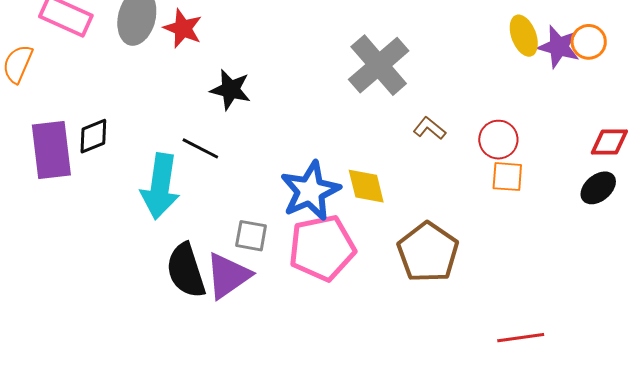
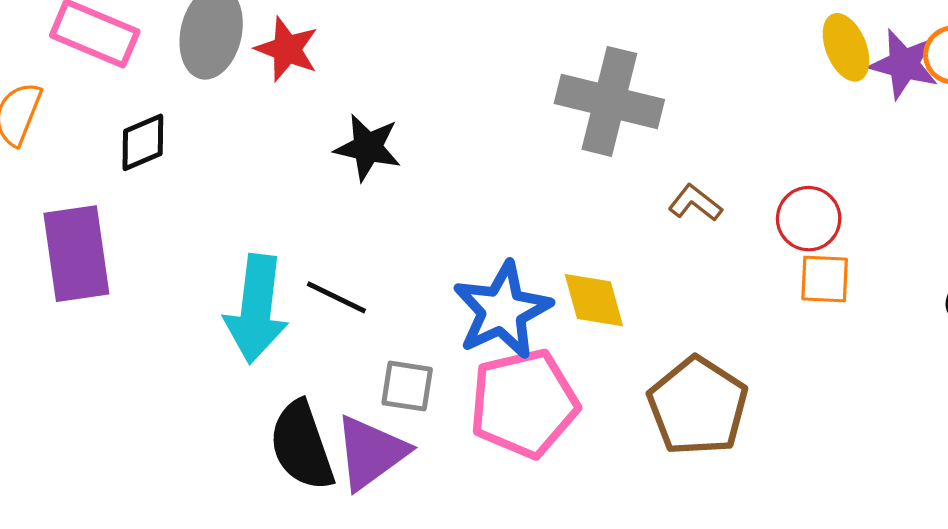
gray cross: (379, 65) -> (609, 101), turned -34
black diamond: (93, 136) -> (143, 142), moved
black line: (200, 148) -> (336, 297), moved

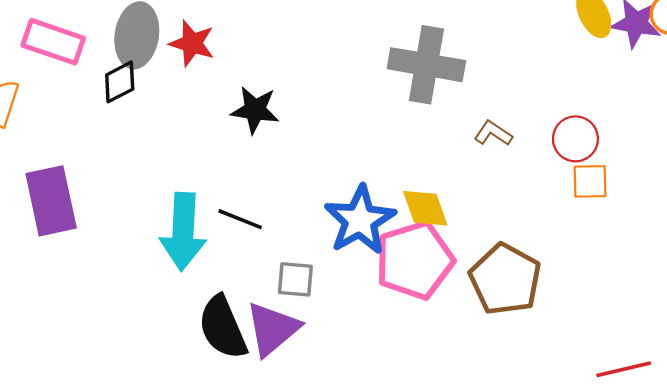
black diamond: (143, 142) -> (120, 82), moved
pink pentagon: (524, 403) -> (415, 260), moved

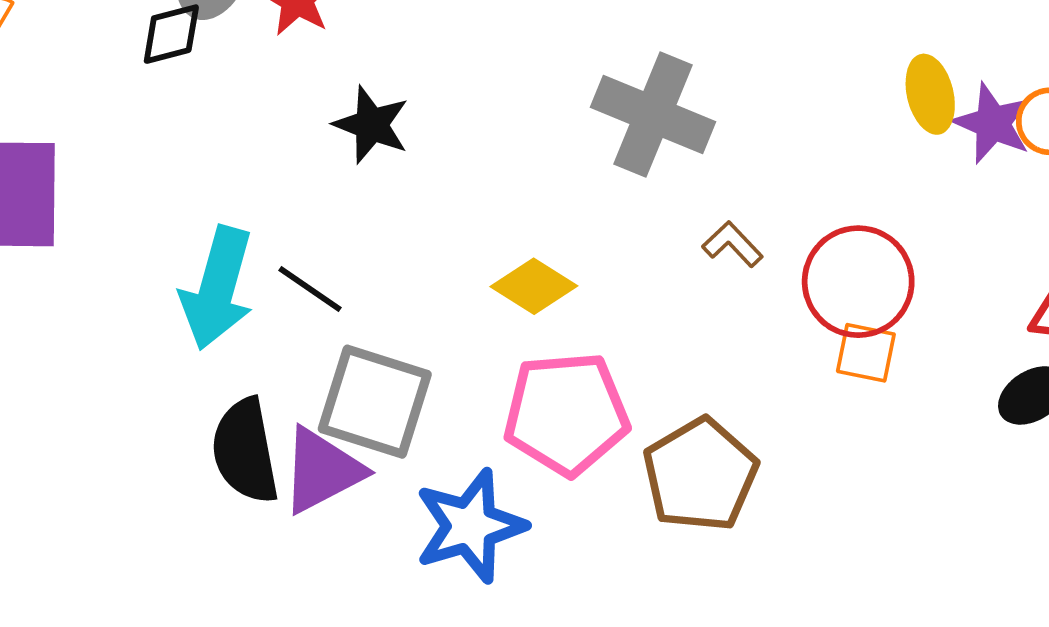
red circle: (575, 139) -> (858, 282), size x1.5
yellow diamond: (425, 208) -> (534, 286), moved, turned -51
blue star: (360, 220) -> (470, 526), moved
gray square: (295, 279) -> (375, 402), size x1.8

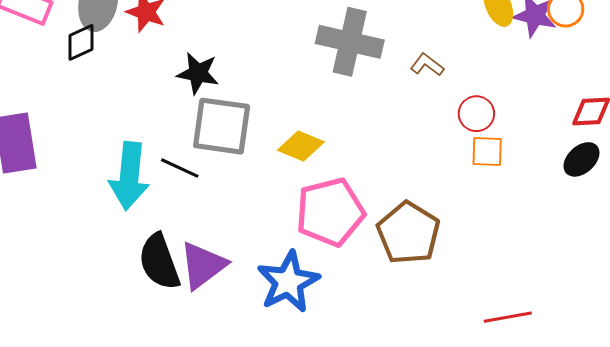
brown L-shape: (732, 244) -> (427, 65), moved
red circle: (858, 282) -> (476, 114), size x0.6
gray square: (375, 402) -> (222, 126), moved

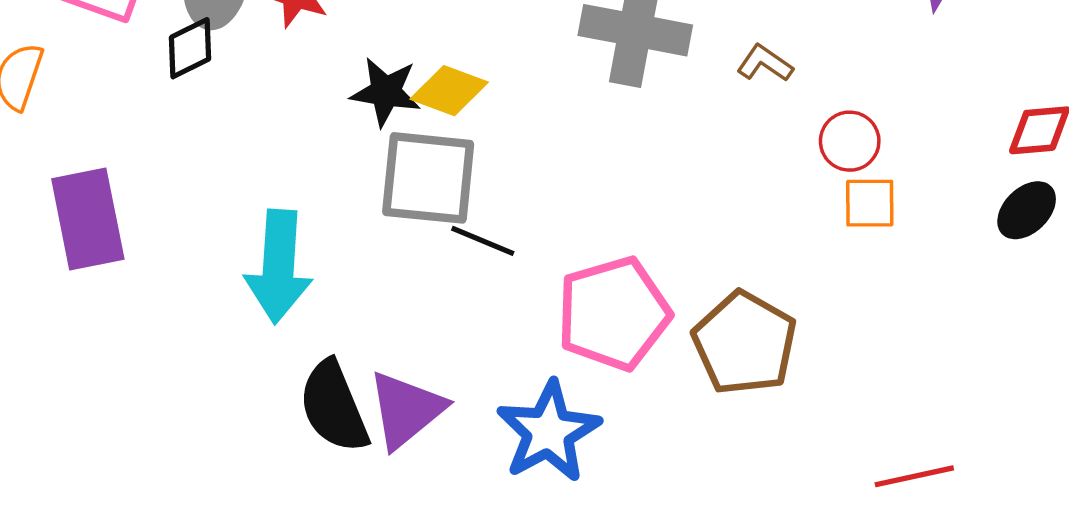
yellow diamond: (301, 146) -> (449, 91), moved
black line: (180, 168) -> (483, 241), moved

